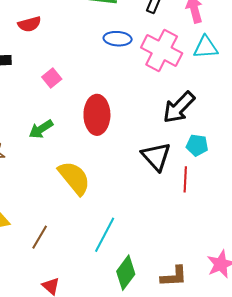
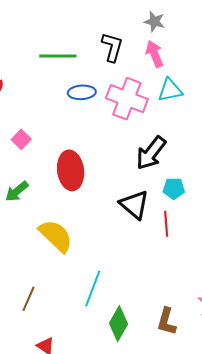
brown L-shape: (174, 276) -> (167, 321), turned 116

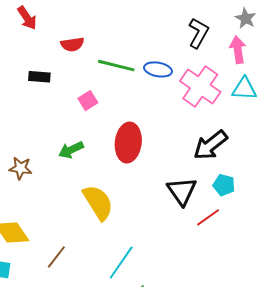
green line: (58, 56) -> (116, 66), moved
red line: (166, 224) -> (208, 217), turned 45

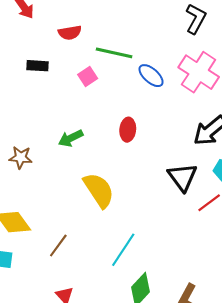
blue ellipse: (158, 69) -> (151, 76), moved, turned 32
pink square: (88, 101) -> (88, 77), moved
red ellipse: (128, 143) -> (128, 130), size x0.6

